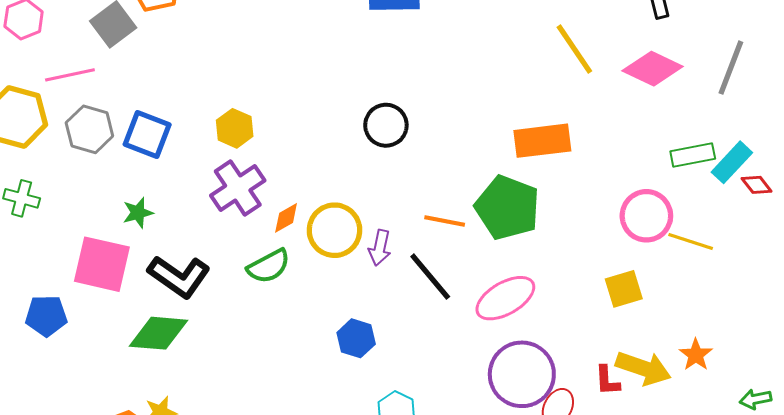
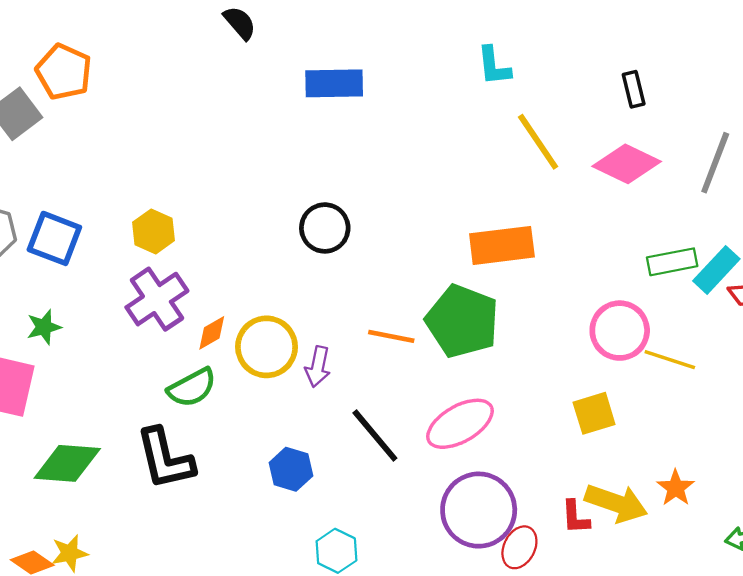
black L-shape: (179, 277) -> (165, 459), moved, turned 42
black line: (430, 277) -> (375, 435), moved

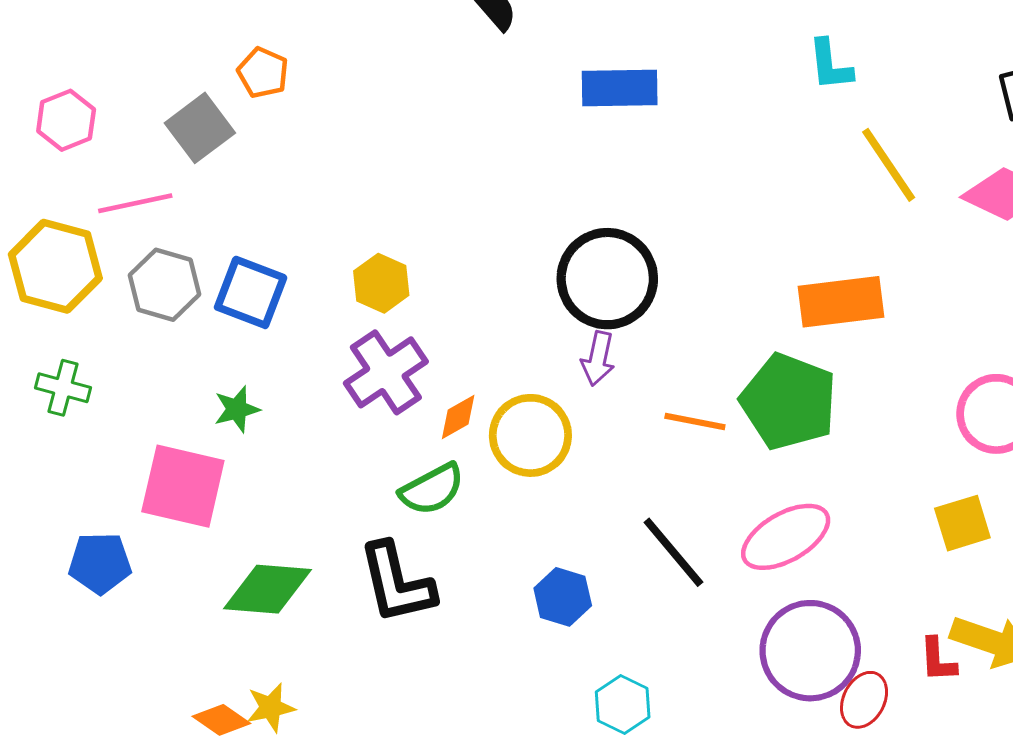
orange pentagon: (64, 72) -> (263, 73), size x0.7
black circle: (325, 228) -> (607, 279), size x1.5
purple arrow: (318, 367) -> (598, 359), moved

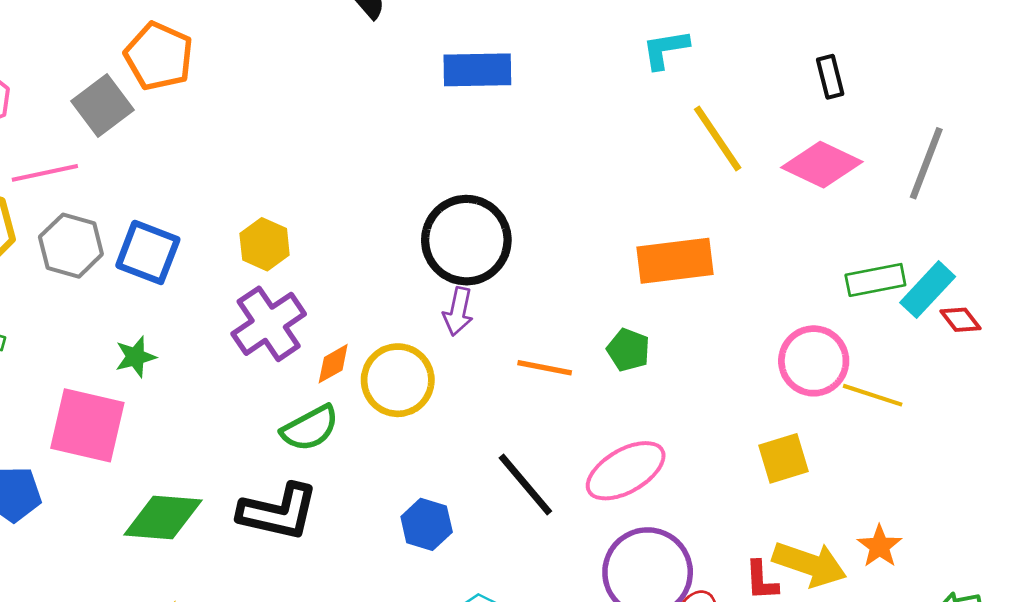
cyan L-shape: (830, 65) -> (665, 49), turned 87
orange pentagon: (263, 73) -> (159, 56), size x1.5
green pentagon: (789, 402) -> (628, 350), size x0.5
black L-shape: (397, 583) -> (278, 512), turned -64

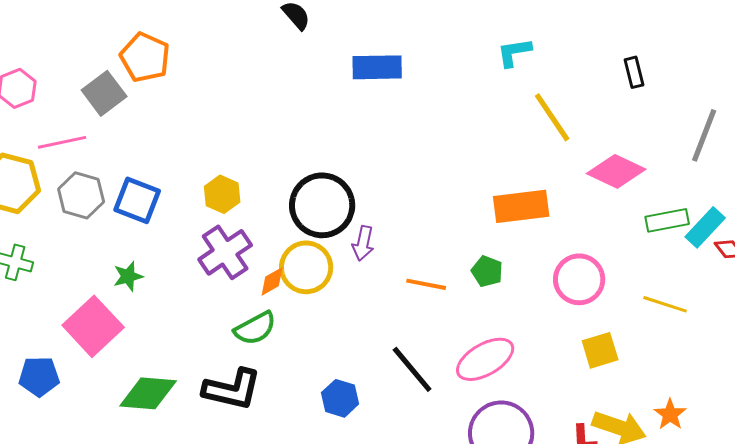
pink diamond: (822, 165) -> (616, 171), moved
black circle: (466, 240) -> (322, 205), moved
pink circle: (814, 361) -> (579, 279), moved
yellow circle: (398, 380) -> (306, 267), moved
pink square: (87, 425) -> (93, 326), turned 34

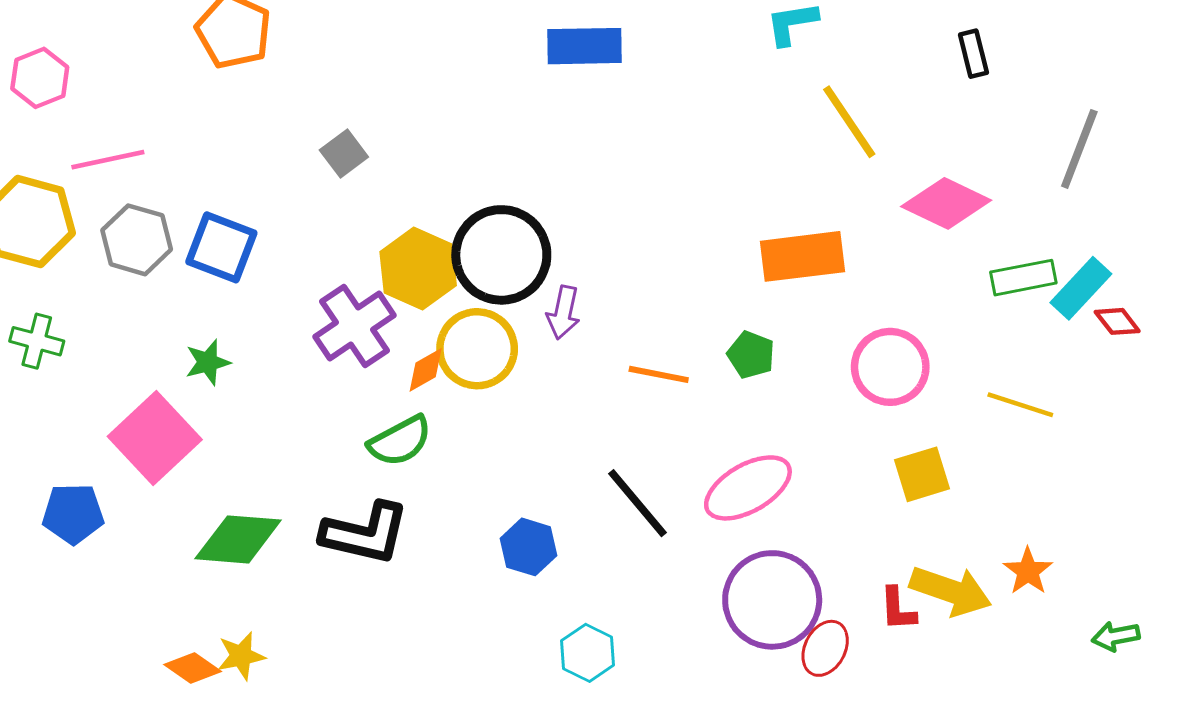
gray square: (104, 93) -> (344, 154), moved, size x0.7
yellow hexagon: (222, 194) -> (418, 269), moved, size x1.4

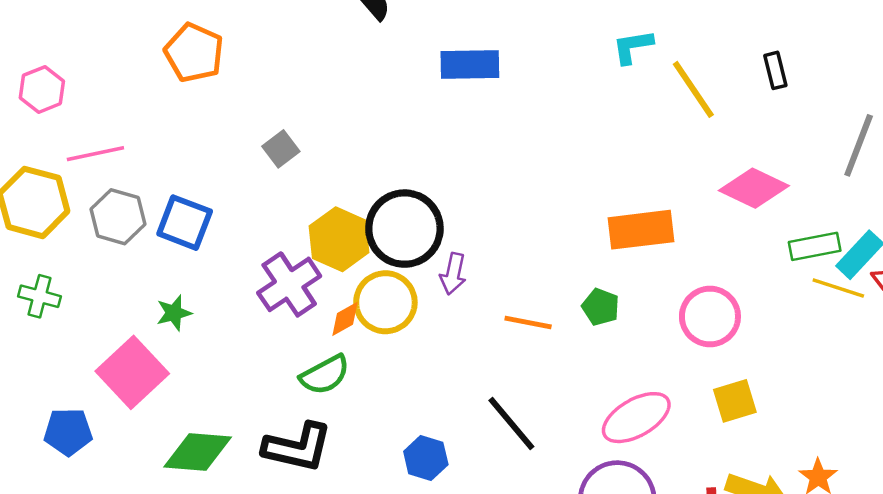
yellow line: (849, 122) -> (693, 89), moved
yellow line: (1020, 405) -> (838, 288), moved
pink ellipse: (748, 488) -> (636, 418), moved

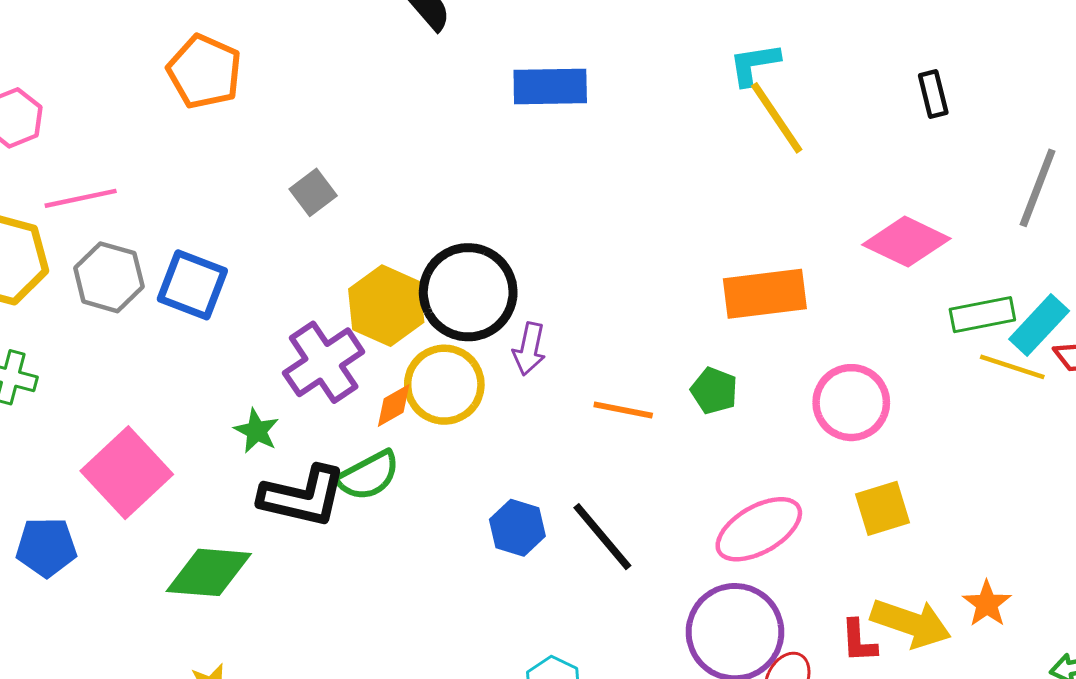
yellow line: (693, 89) -> (777, 118), moved
green star: (174, 313) -> (257, 431), moved, turned -30
black L-shape: (297, 447) -> (303, 496), moved
blue hexagon: (426, 458) -> (517, 528), moved

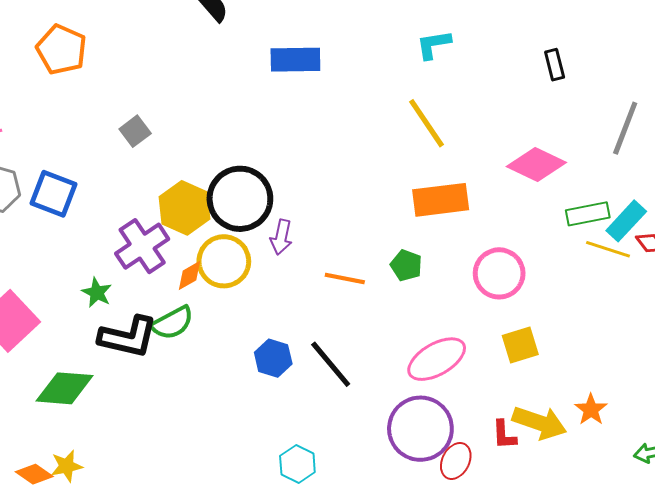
yellow line: (777, 118) -> (427, 123), moved

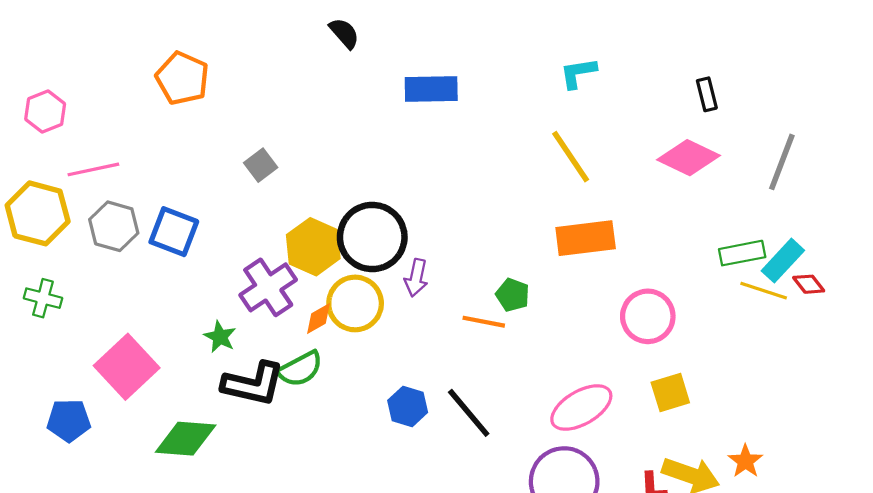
pink diamond: (536, 164) -> (689, 158), moved
green pentagon: (406, 265) -> (513, 295), moved

